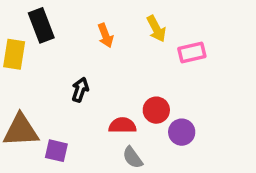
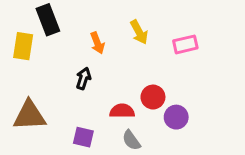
yellow arrow: (156, 29) -> (139, 32), moved
orange arrow: (105, 36) -> (97, 43), moved
purple square: (56, 151) -> (83, 137), moved

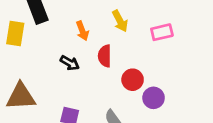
black arrow: (83, 78) -> (70, 63), turned 102
red semicircle: (122, 111) -> (105, 56), moved, turned -90

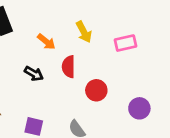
orange arrow: (82, 31) -> (46, 42), turned -30
purple circle: (154, 98) -> (139, 108), moved

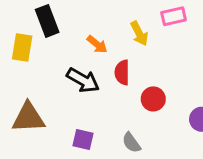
pink rectangle: (126, 43) -> (174, 16), moved
black arrow: (34, 74) -> (83, 80), size x1.5

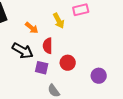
purple square: (83, 140) -> (42, 68), moved

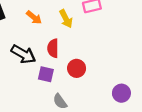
orange arrow: (32, 28) -> (34, 18), moved
purple circle: (99, 76) -> (121, 93), moved

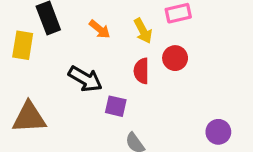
red semicircle: (53, 48) -> (141, 71), moved
red circle: (77, 68) -> (175, 58), moved

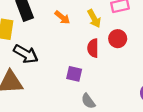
black arrow: (85, 79) -> (26, 54), moved

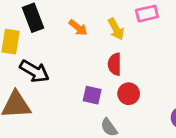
red circle: (118, 39) -> (129, 94), moved

